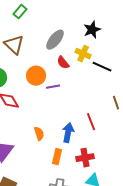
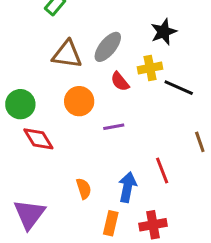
brown triangle: (14, 45) -> (67, 54), moved, turned -35
yellow cross: (83, 54) -> (150, 68), turned -35
purple line: (53, 87) -> (114, 127), moved

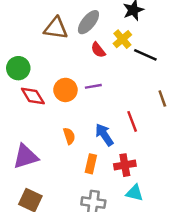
yellow cross: (150, 68) -> (122, 39), turned -30
orange circle: (79, 101) -> (65, 90), moved
blue arrow: (127, 187) -> (104, 135), turned -45
purple triangle: (29, 214) -> (26, 157), turned 36

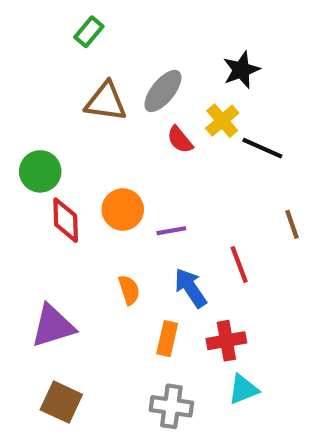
purple line: (93, 86) -> (171, 231), moved
red diamond: (33, 96) -> (66, 220), turned 30
cyan triangle: (135, 193) -> (243, 389), turned -36

